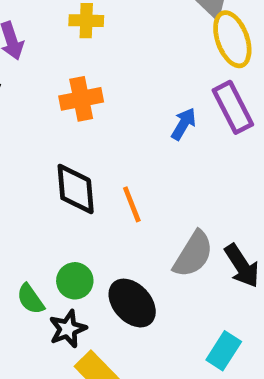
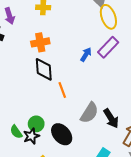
purple rectangle: (233, 107) -> (108, 47), turned 70
black diamond: (76, 189) -> (44, 69), moved
black star: (68, 329) -> (31, 136), moved

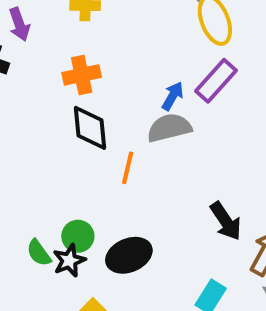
orange line: (62, 90) -> (128, 168), turned 35
gray semicircle: (89, 113) -> (169, 128), moved, turned -135
black ellipse: (62, 134) -> (129, 255), turned -70

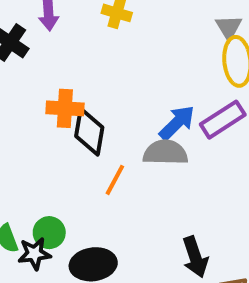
orange cross: (82, 75) -> (65, 108), moved
blue arrow: (173, 96) -> (177, 123), size x1.4

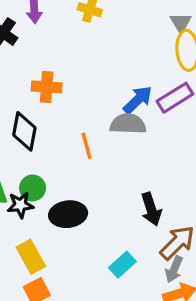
black diamond: (89, 132) -> (24, 131), moved
orange line: (115, 180) -> (87, 146), turned -44

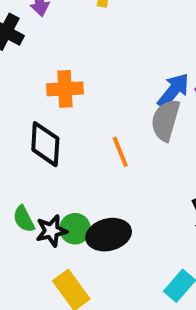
gray semicircle: (128, 124) -> (165, 120), turned -69
green circle: (33, 188) -> (75, 229), moved

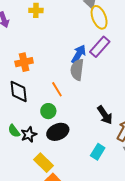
green circle: (75, 229) -> (48, 111), moved

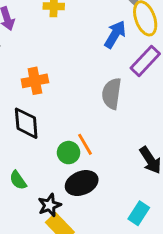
blue arrow: (79, 54) -> (115, 34), moved
orange line: (57, 89) -> (85, 144), moved
black star: (29, 135) -> (49, 205), moved

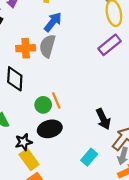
blue arrow: (115, 34) -> (53, 22), moved
gray semicircle: (112, 94) -> (47, 46), moved

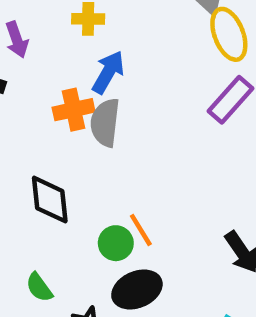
orange cross: (26, 48) -> (74, 110), moved

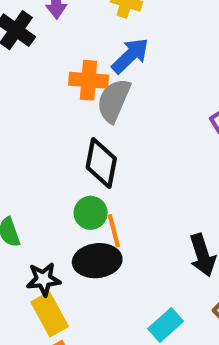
black diamond: (50, 200) -> (101, 163), moved
orange line: (141, 230) -> (114, 231), moved

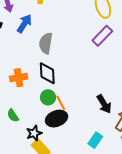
blue arrow: (130, 56) -> (24, 24), moved
orange cross: (89, 80) -> (19, 78), moved

